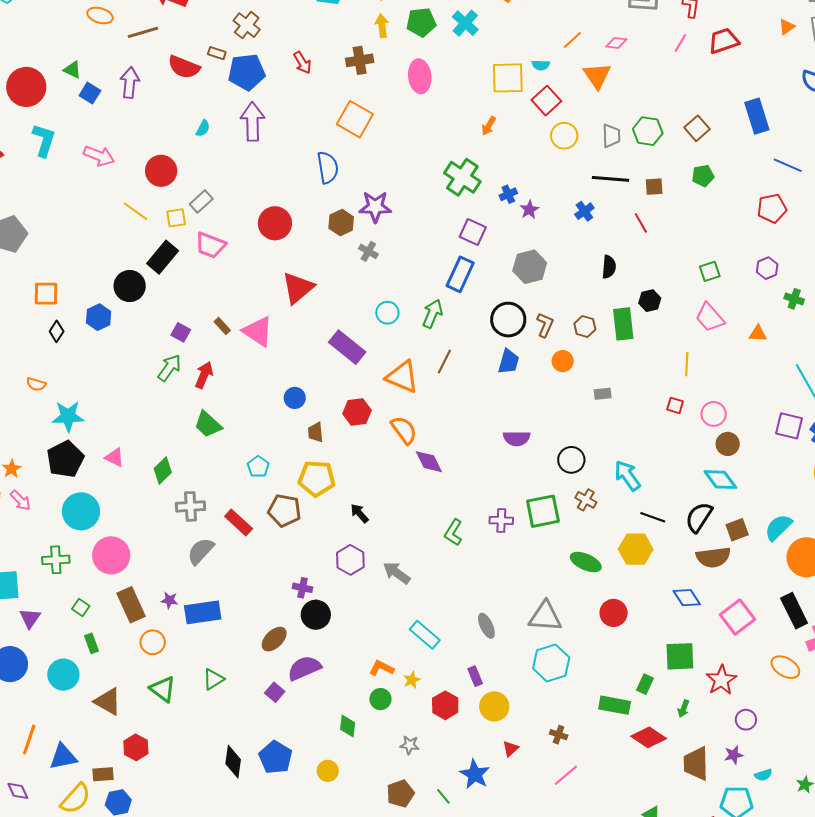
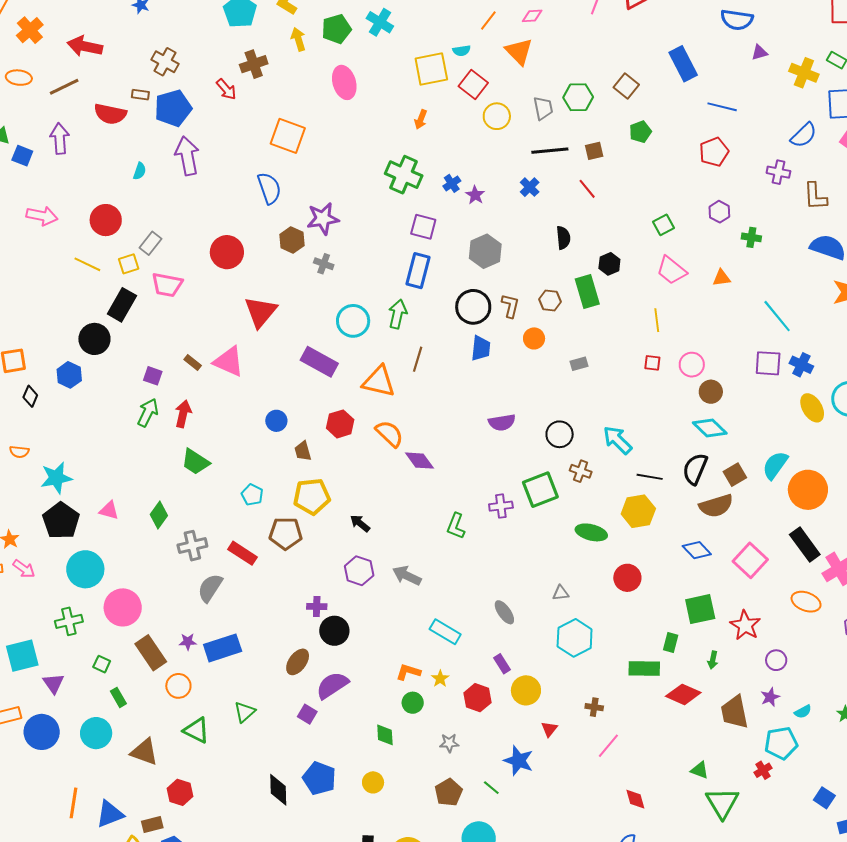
brown cross: (360, 60) -> (254, 64), moved
cyan circle: (387, 313) -> (353, 321), size x1.4
gray triangle: (545, 617) -> (561, 593), size x0.5

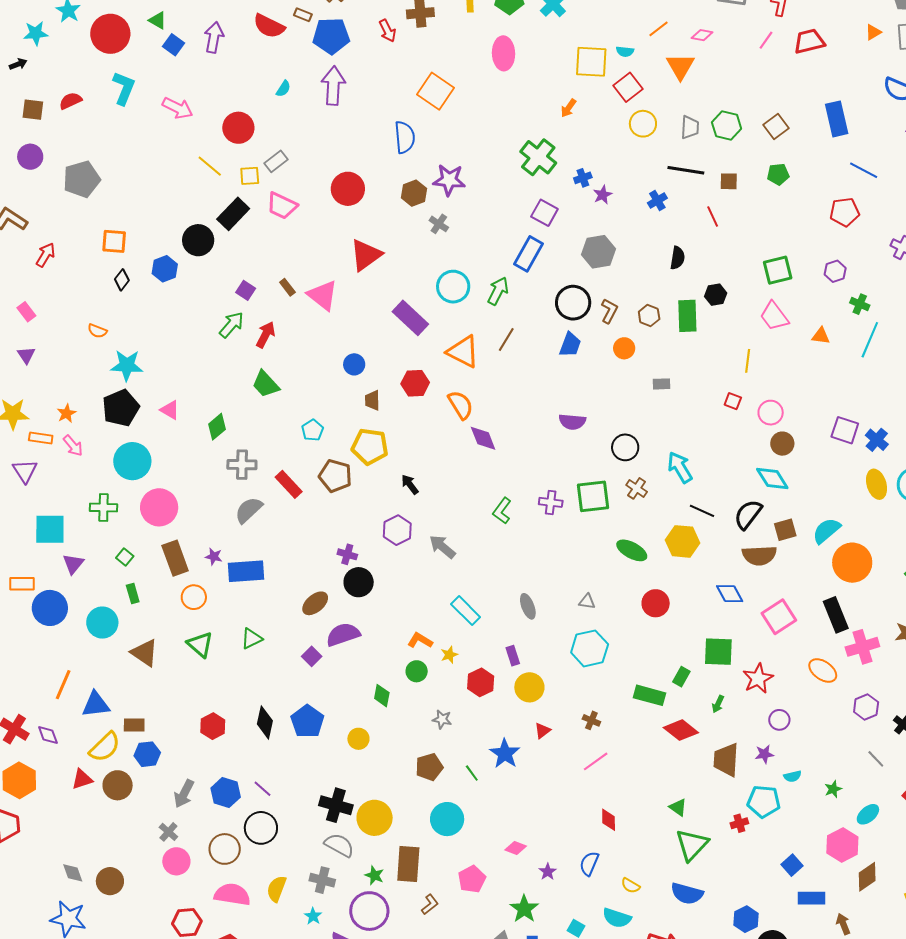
green square: (663, 225) -> (778, 270), size x1.4
cyan line: (777, 316) -> (870, 340), moved, turned 48
red hexagon: (180, 792) -> (213, 726), moved

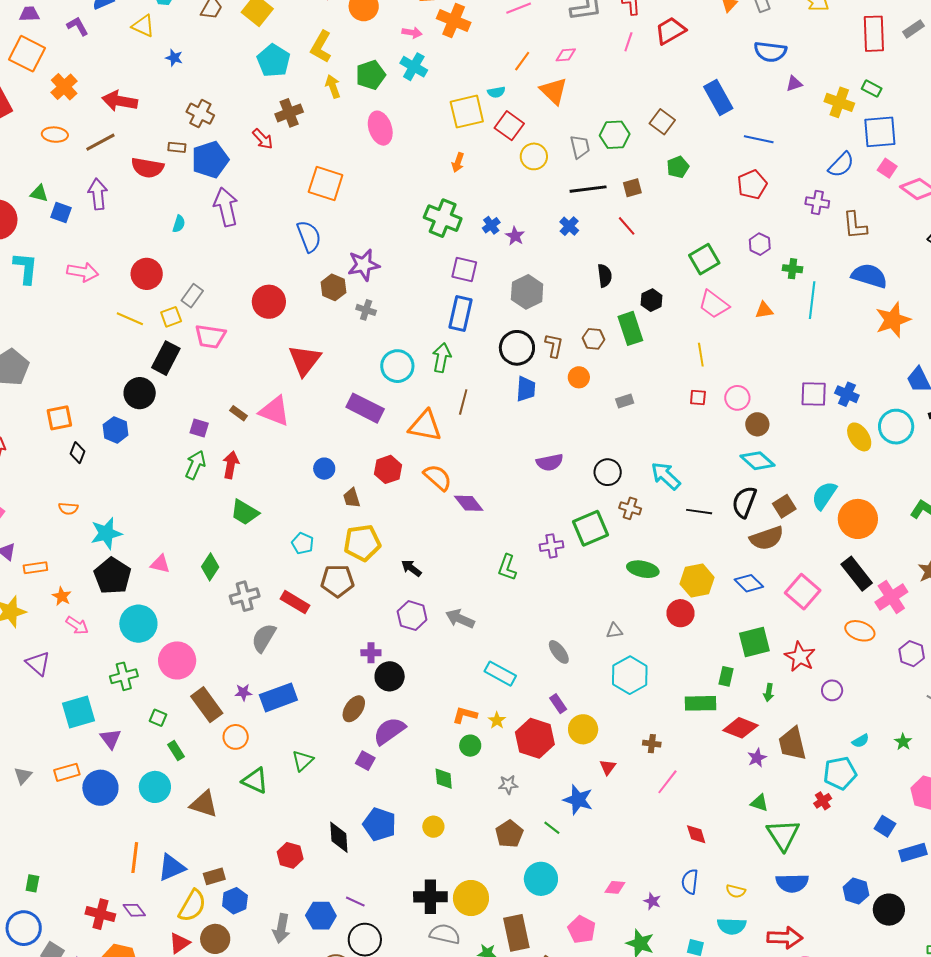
orange rectangle: (41, 438) -> (35, 568), moved
yellow hexagon: (683, 541) -> (697, 581), moved
red hexagon: (481, 682) -> (535, 738), size x1.4
purple star: (764, 754) -> (757, 758), moved

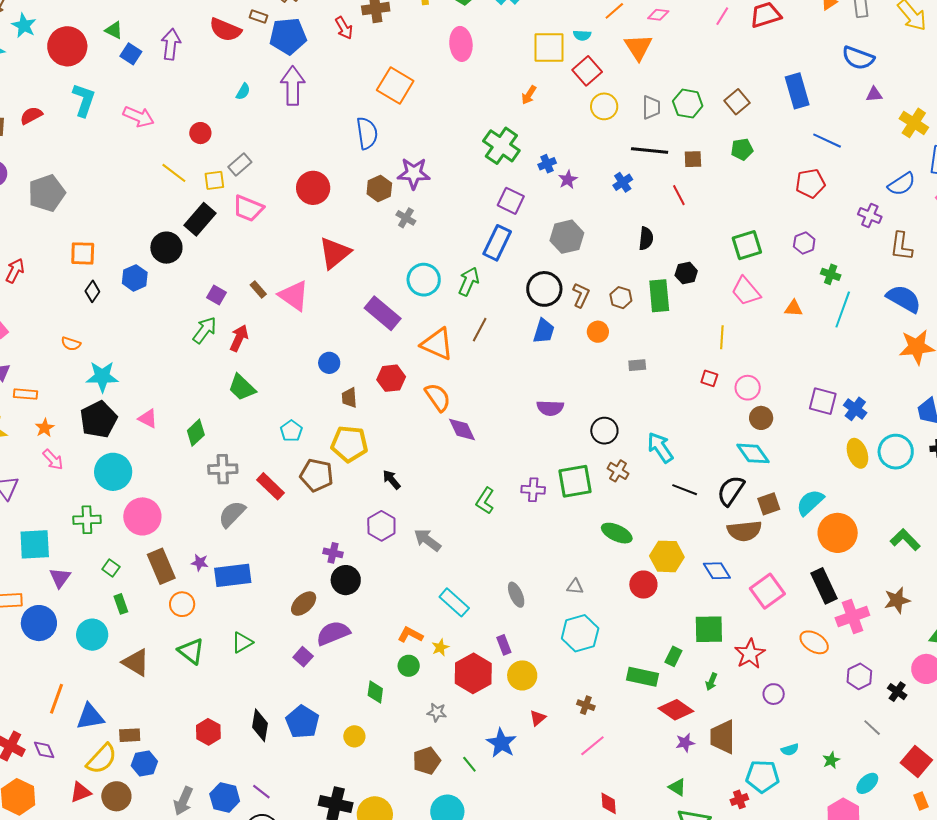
red circle: (147, 274) -> (200, 133), size x0.7

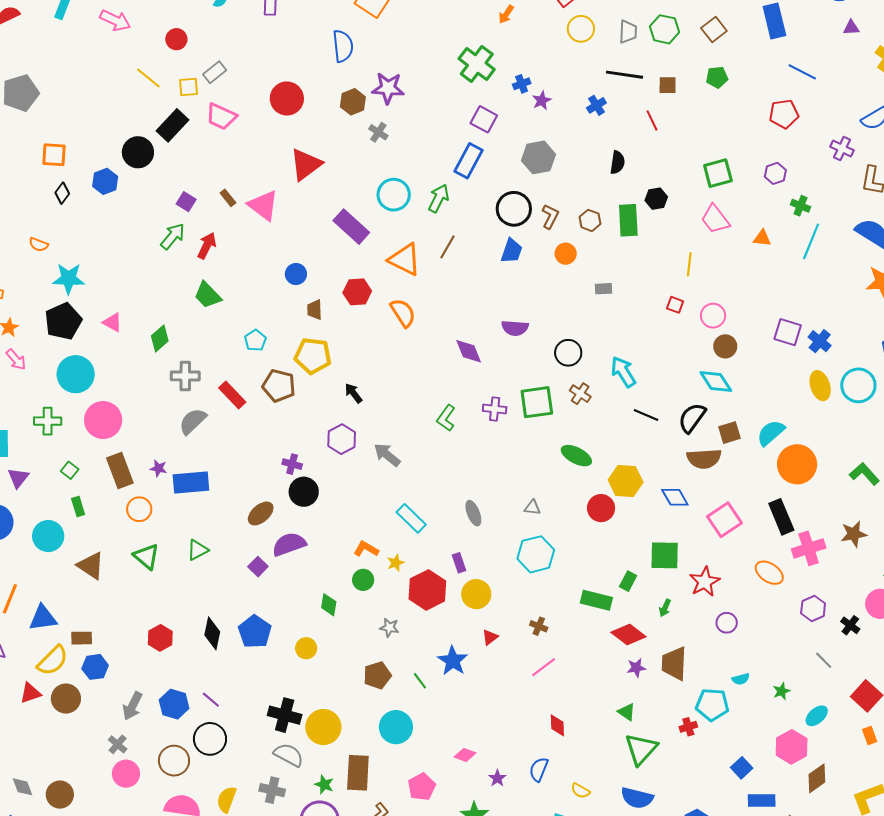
purple diamond: (462, 429) -> (469, 351), moved

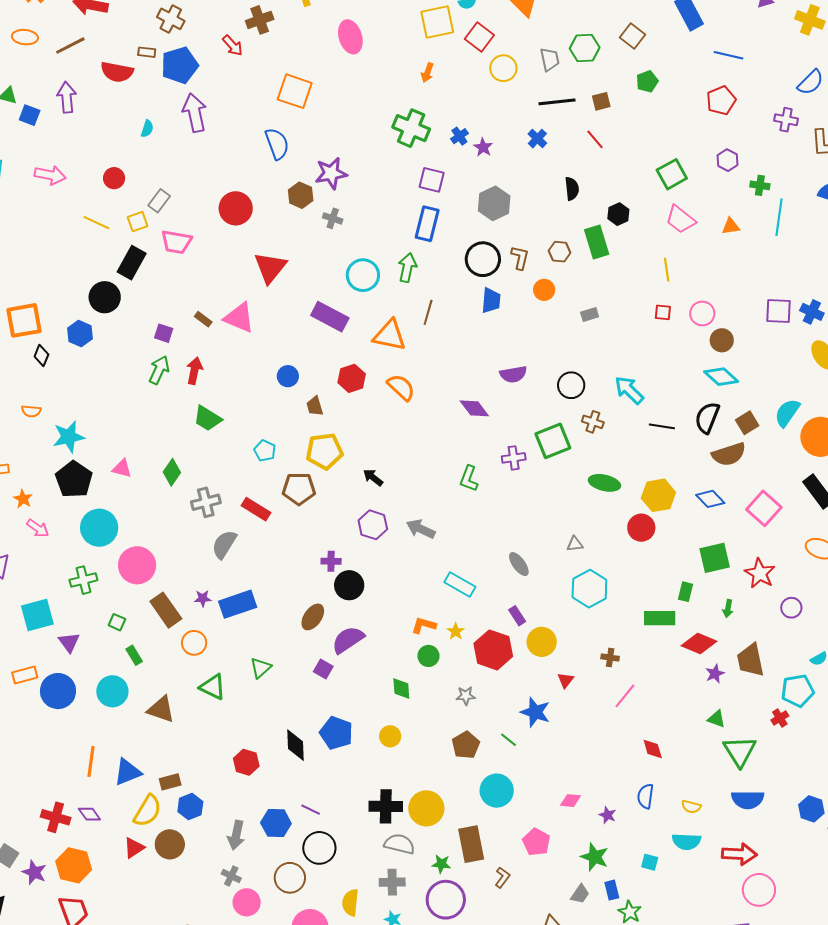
orange square: (54, 155) -> (24, 320), size x1.4

